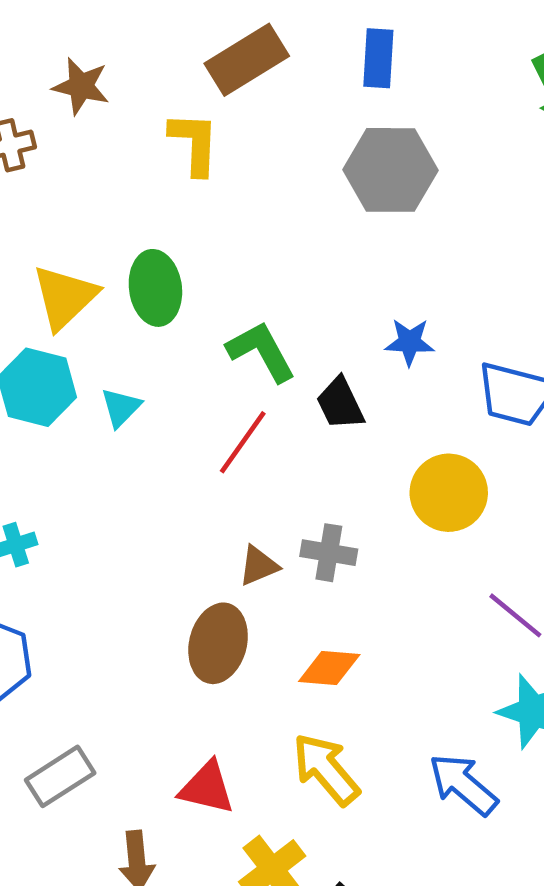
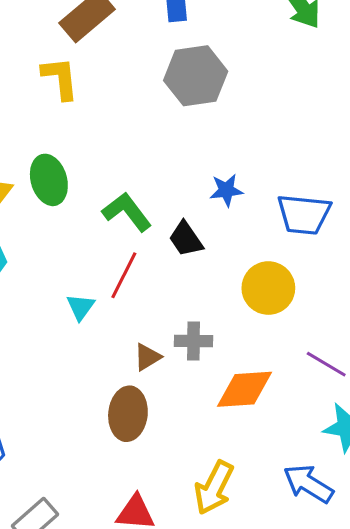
cyan triangle: (121, 407) -> (80, 307), moved
orange diamond: (329, 668) -> (244, 389), moved, size x1.4
yellow arrow: (326, 769) -> (214, 488), turned -104

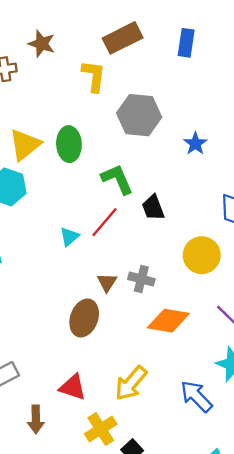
gray hexagon: (196, 76) -> (139, 115), moved
blue star: (226, 190) -> (195, 144), moved, turned 30
brown triangle: (147, 357) -> (107, 282), turned -40

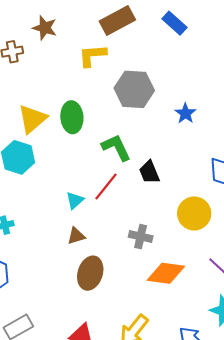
blue rectangle: (186, 43) -> (174, 23), turned -55
yellow L-shape: (94, 76) -> (92, 55), turned -100
brown triangle: (107, 282) -> (76, 236), moved, turned 42

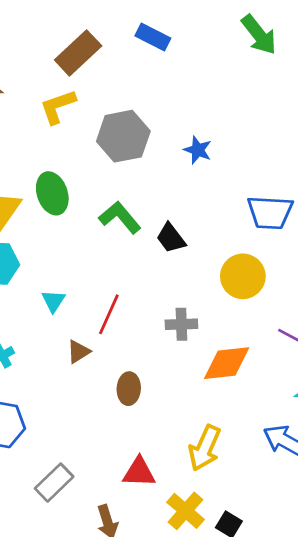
red line: (106, 186) -> (109, 314), moved
cyan triangle: (75, 200) -> (53, 301), moved
brown triangle: (76, 236) -> (78, 352), moved
brown ellipse: (90, 273) -> (129, 389), size x0.7

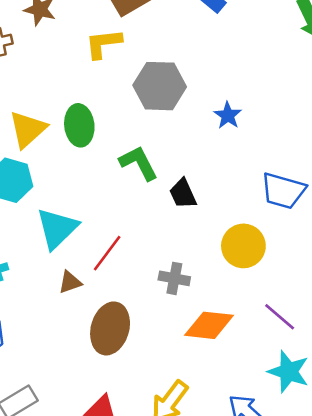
cyan triangle: (53, 301) -> (57, 228), size x1.8
brown ellipse: (129, 389) -> (110, 328), size x1.6

